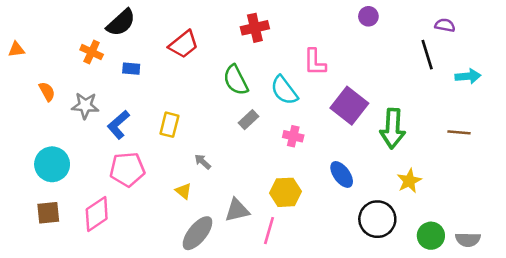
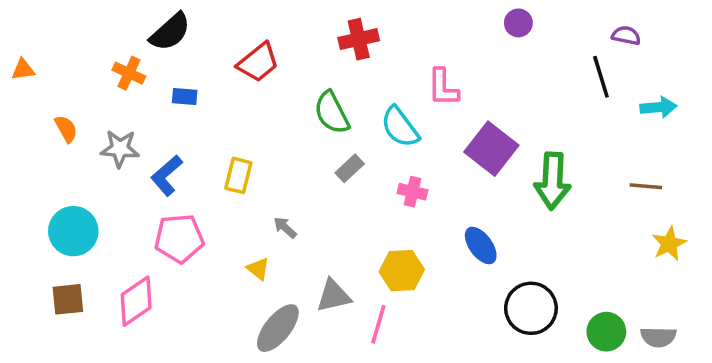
yellow star: (409, 181) -> (669, 244), moved

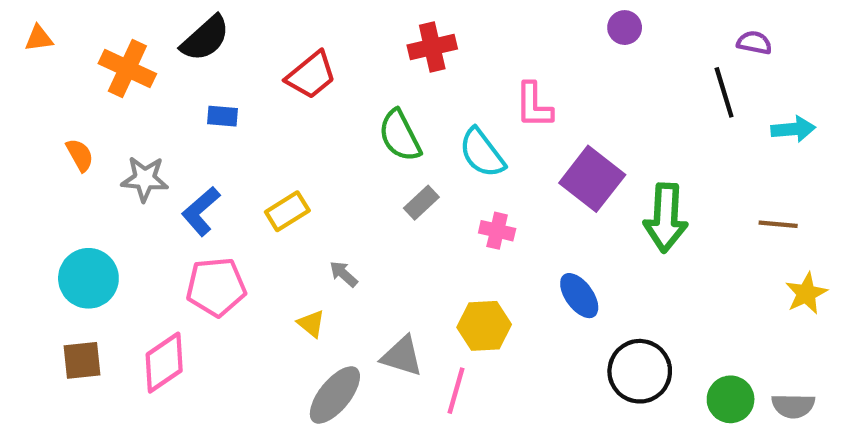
orange triangle: (23, 70) -> (39, 38), moved
orange cross: (129, 73) -> (127, 69), moved, size x1.4
yellow rectangle: (238, 175) -> (287, 211), turned 44
gray triangle: (334, 296) -> (402, 356), turned 30

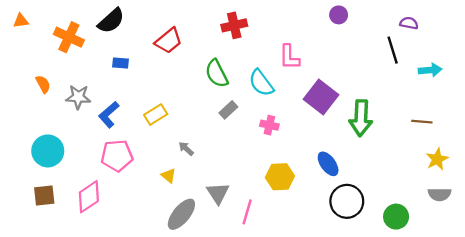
blue ellipse: (579, 296) -> (328, 164), moved
yellow hexagon: (484, 326) -> (280, 177), moved
gray triangle: (402, 356) -> (218, 193), turned 40
gray semicircle: (793, 406) -> (439, 194), moved

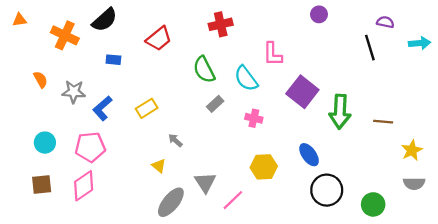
cyan arrow: (430, 70) -> (420, 43), moved
brown line: (422, 122) -> (383, 122), moved
cyan circle: (48, 151) -> (45, 143), size x0.7
pink pentagon: (117, 156) -> (90, 147), moved
pink line: (247, 212) -> (233, 200), turned 30

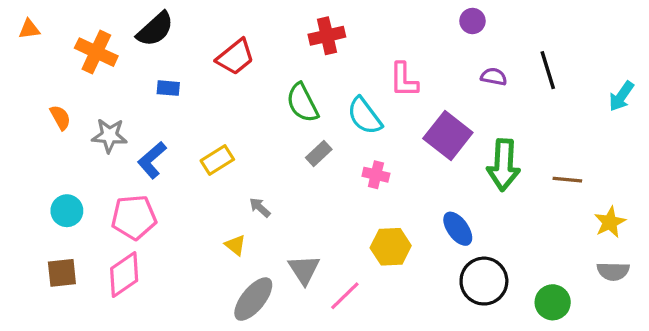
purple semicircle: (385, 22) -> (494, 77), moved
cyan arrow: (420, 43) -> (621, 96), moved, turned 130

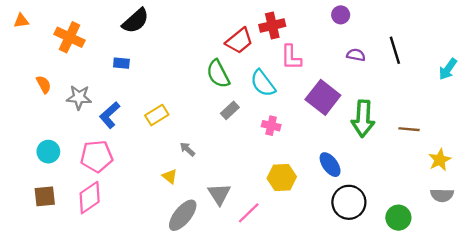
black semicircle: (155, 29) -> (136, 21), moved
red cross: (327, 36) -> (272, 25), moved
red trapezoid: (235, 57) -> (239, 41), moved

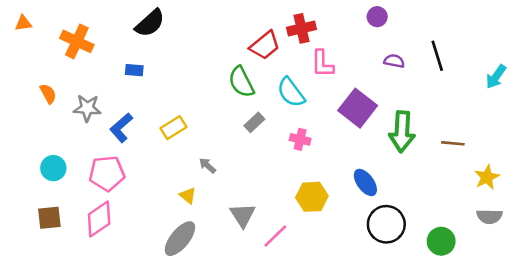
gray ellipse: (183, 215) -> (180, 239), moved

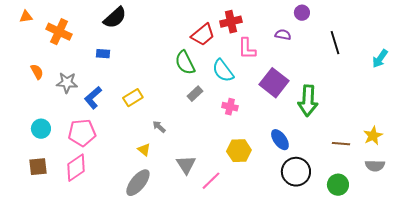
purple circle: (377, 17) -> (302, 13), moved
orange triangle: (23, 23) -> (26, 17), moved
purple semicircle: (394, 61) -> (283, 35), moved
brown line: (453, 143) -> (341, 144), moved

